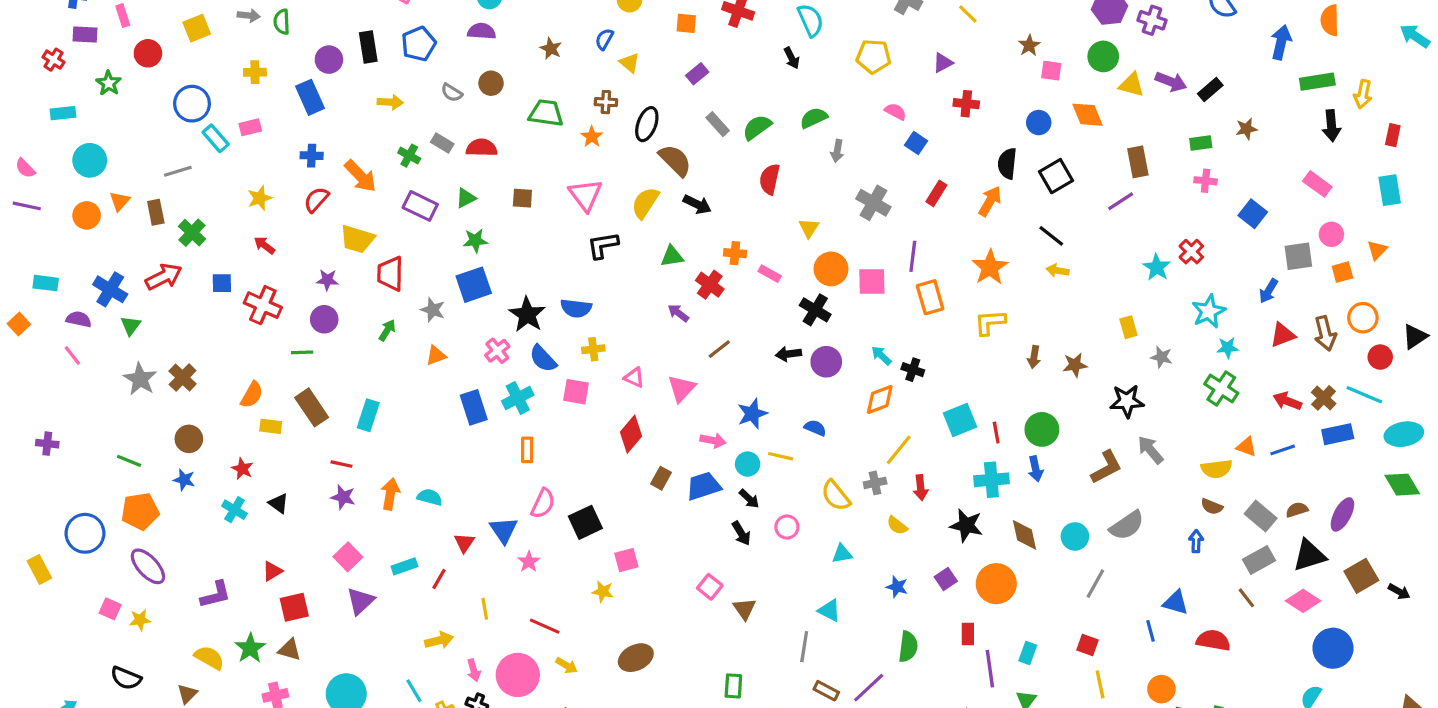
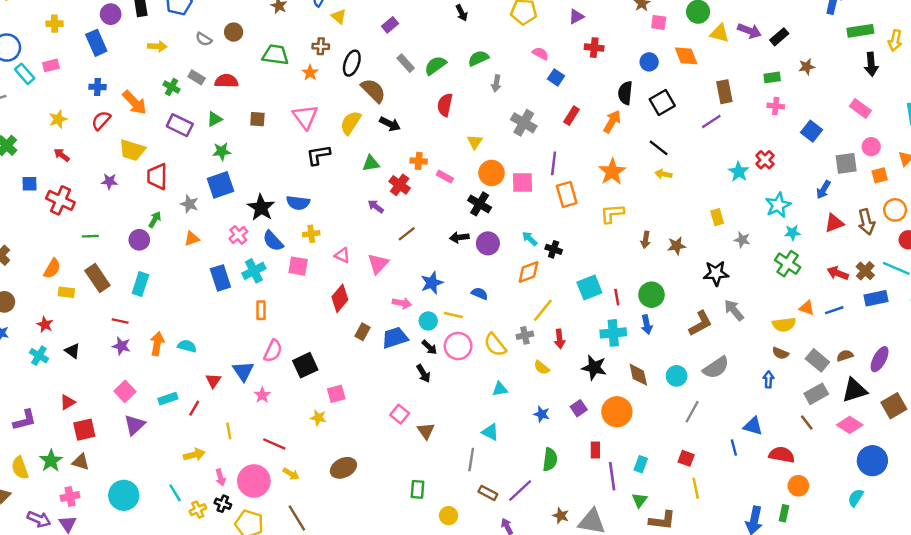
purple circle: (324, 319) -> (139, 240), moved
pink circle: (787, 527) -> (458, 346), moved, size x1.5
yellow semicircle: (209, 658) -> (20, 468), turned -140
orange circle: (1161, 689) -> (798, 486), moved

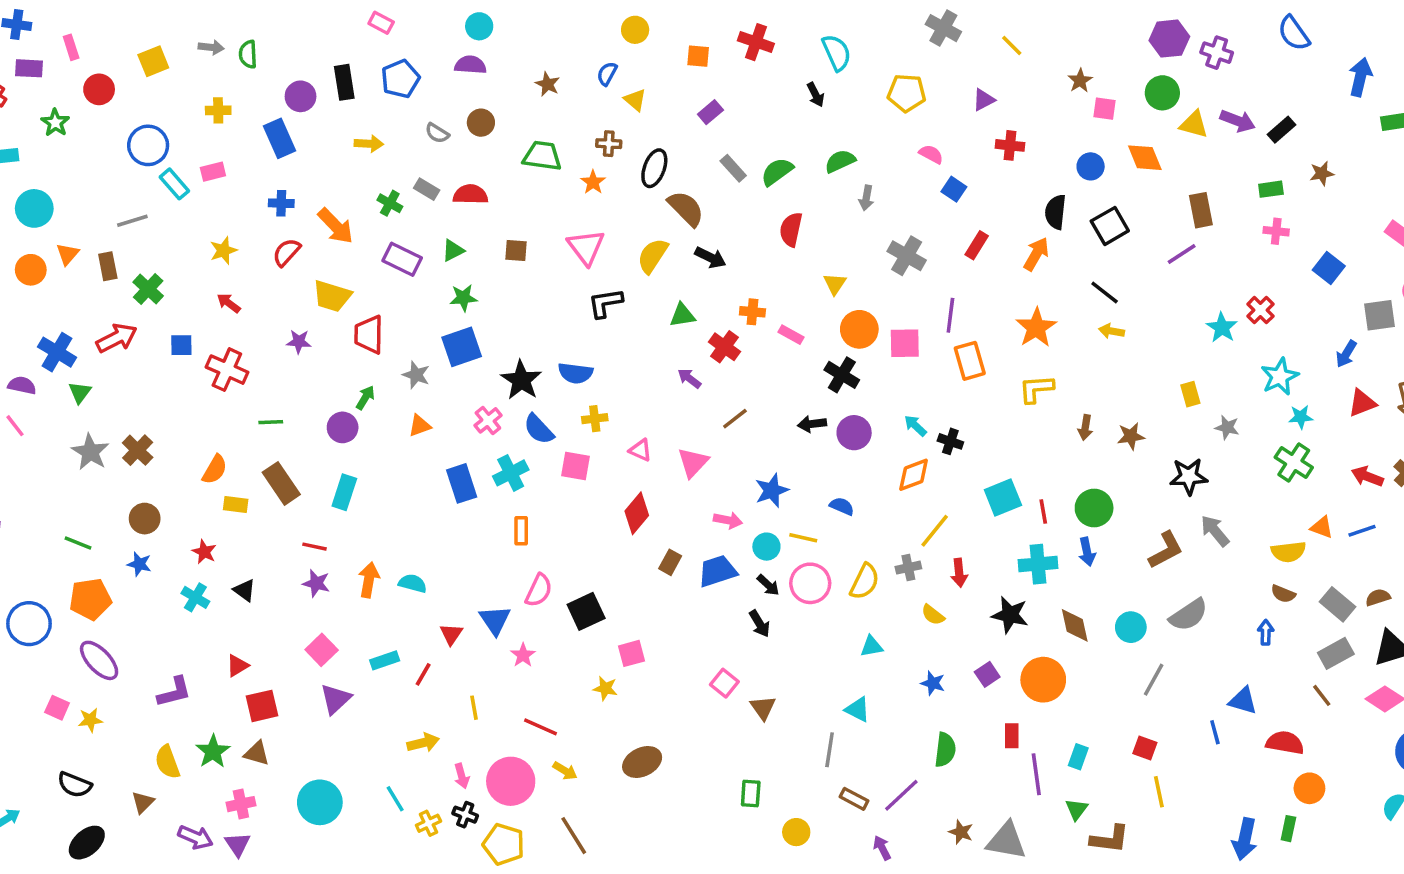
yellow semicircle: (495, 345) -> (865, 582), turned -115

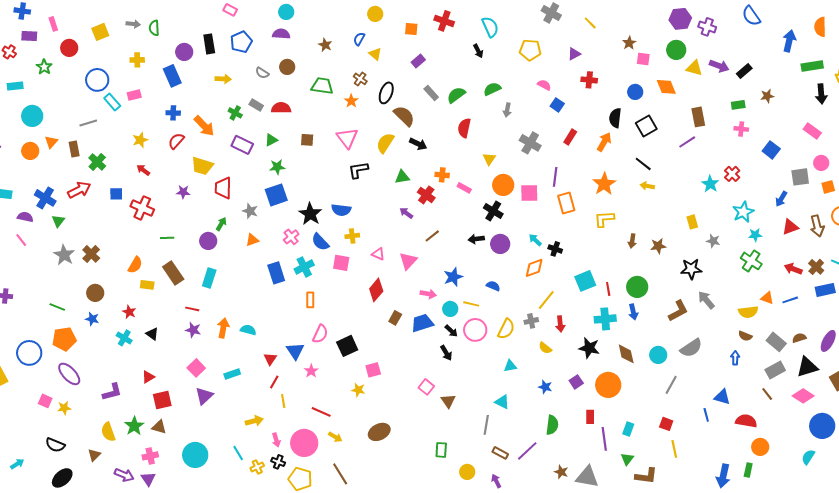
brown cross: (609, 144) -> (360, 79), turned 32
red line: (423, 674) -> (274, 382), moved
purple arrow: (882, 848) -> (496, 481), moved

